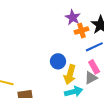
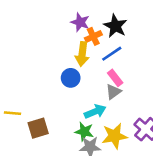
yellow arrow: (70, 75) -> (82, 54), moved

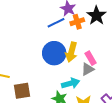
yellow arrow: (82, 54) -> (71, 52), moved
blue line: (112, 54) -> (56, 23), moved
blue circle: (71, 78) -> (54, 53), size x1.5

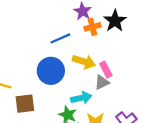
blue line: (56, 23) -> (60, 38), moved
yellow arrow: (71, 52) -> (84, 62), turned -90
blue circle: (54, 53) -> (51, 71), moved

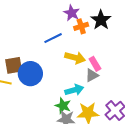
blue circle: (51, 71) -> (30, 74), moved
brown square: (25, 104) -> (14, 65), moved

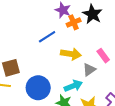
pink rectangle: (95, 64) -> (103, 56), moved
blue circle: (30, 74) -> (38, 88), moved

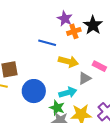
blue line: (47, 37) -> (47, 43), turned 42
pink rectangle: (103, 56) -> (99, 66), turned -32

